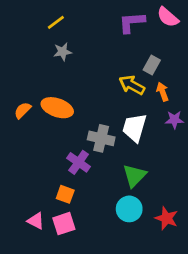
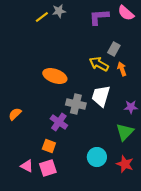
gray star: (63, 52) -> (59, 11), moved
orange ellipse: (57, 108) -> (55, 76), moved
orange semicircle: (23, 110) -> (15, 114), moved
purple star: (174, 120) -> (131, 107), moved
green triangle: (134, 176) -> (125, 132), moved

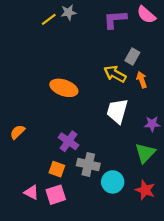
gray cross: (76, 104) -> (88, 165), moved

